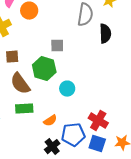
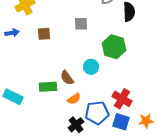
brown square: (12, 57) -> (44, 34), moved
green hexagon: (44, 69) -> (114, 47), moved
brown semicircle: (20, 84) -> (67, 78), moved, size x0.7

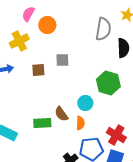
gray square: (81, 24) -> (62, 60), moved
orange semicircle: (74, 99) -> (80, 123), moved, turned -56

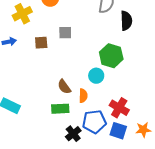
cyan circle: (85, 103) -> (96, 76), moved
green rectangle: (42, 123) -> (60, 109), moved

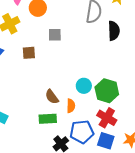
gray square: (65, 33) -> (55, 35), moved
green hexagon: (111, 56) -> (107, 91), moved

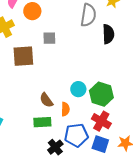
brown square: (29, 53) -> (23, 56), size x1.6

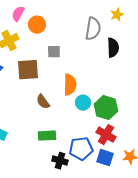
brown semicircle: (46, 100) -> (43, 102), moved
orange semicircle: (65, 109) -> (70, 85), moved, size x1.5
black cross: (55, 147) -> (60, 161), turned -35

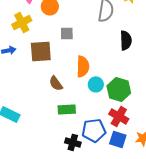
black semicircle: (113, 48) -> (126, 40), moved
green rectangle: (47, 136) -> (67, 109), moved

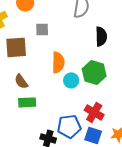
brown semicircle: (56, 83) -> (21, 81), moved
green hexagon: (119, 89) -> (94, 72), moved
green rectangle: (67, 109) -> (27, 102), moved

